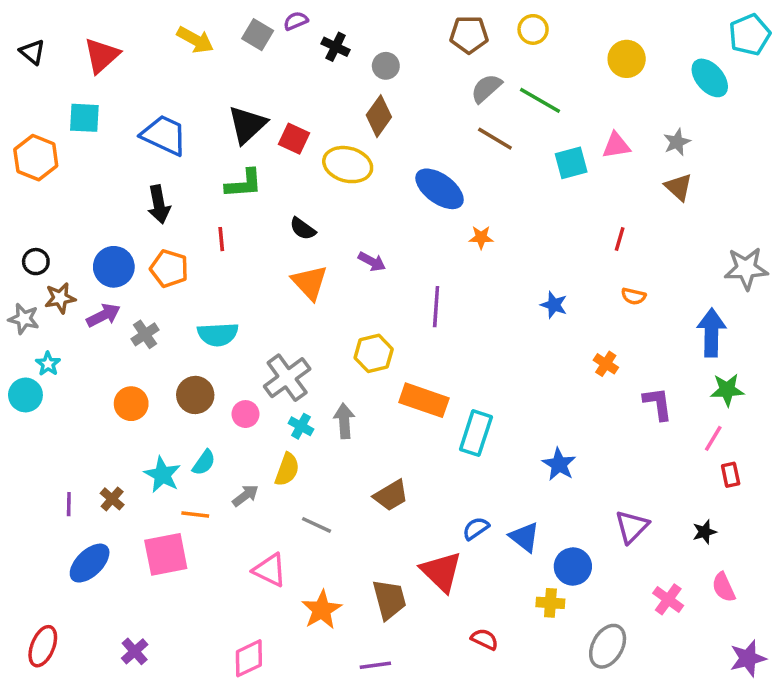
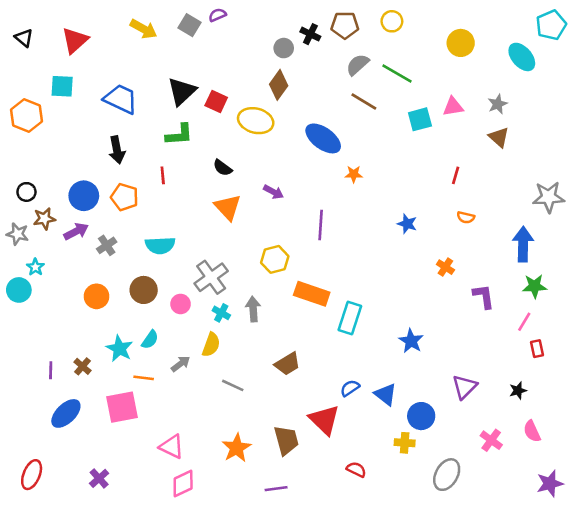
black cross: (336, 47) -> (310, 34), moved
pink triangle: (270, 570) -> (172, 447), moved

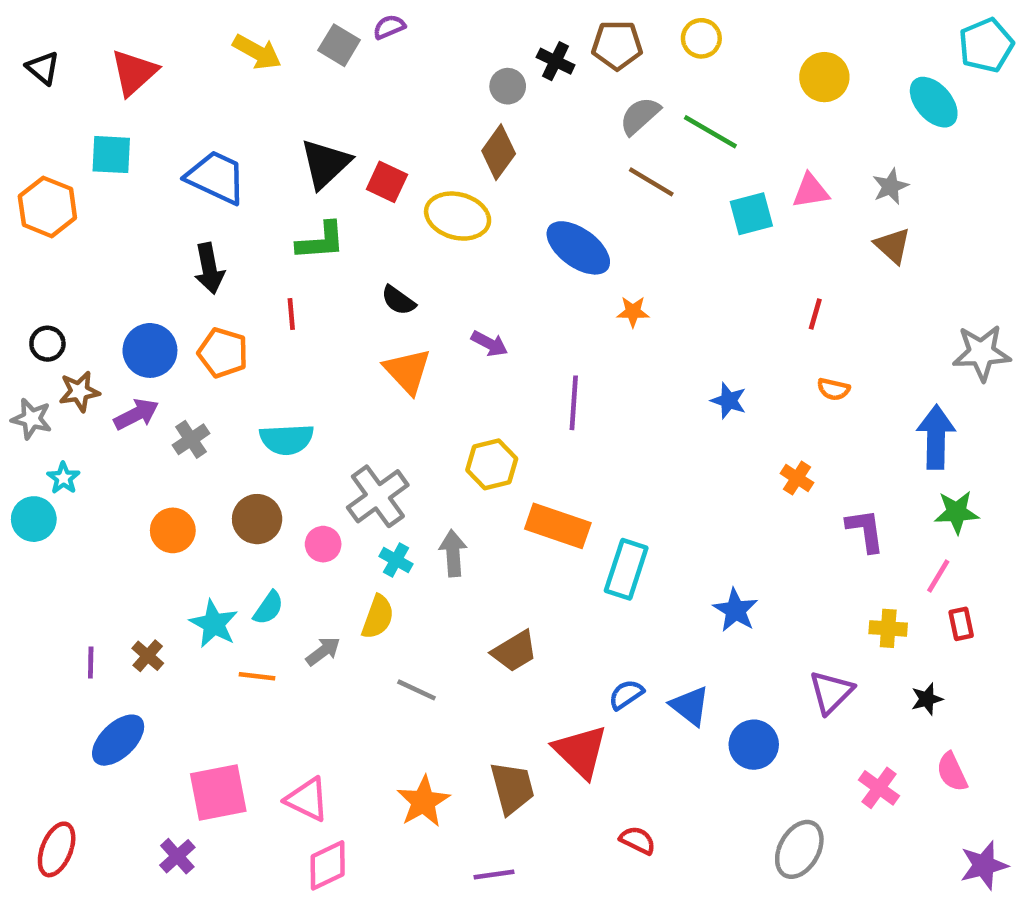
pink square: (122, 407) -> (218, 792), moved
yellow cross: (405, 443) -> (888, 628), moved

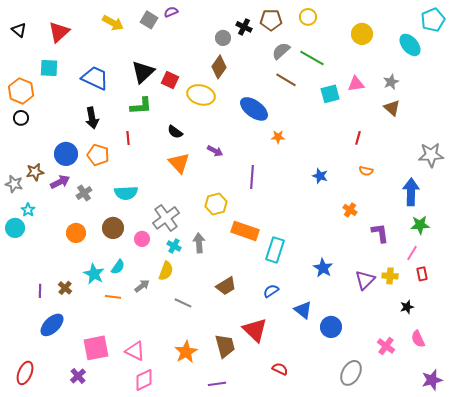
black circle: (47, 344) -> (21, 118), moved
purple triangle: (831, 692) -> (365, 280), moved
blue semicircle: (626, 694) -> (271, 291), moved

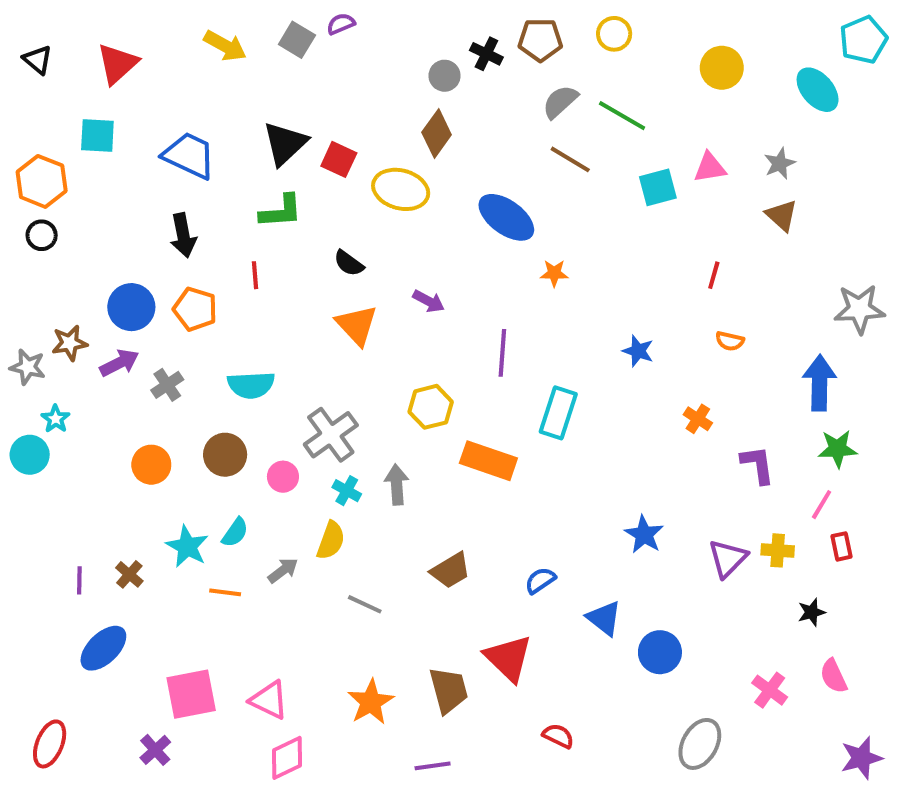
cyan rectangle: (275, 250) -> (558, 413), moved

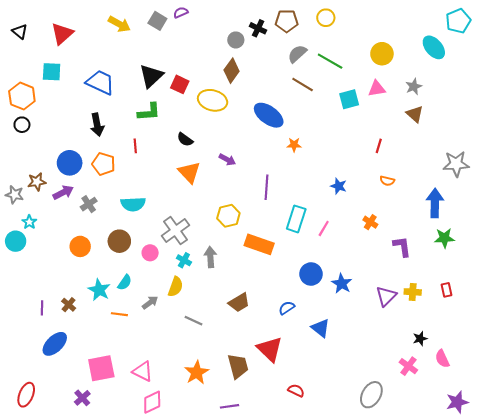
yellow circle: (722, 68) -> (382, 54), moved
pink line: (822, 505) -> (324, 228), moved
black star: (812, 612) -> (420, 339), moved
blue circle: (660, 652) -> (311, 274), moved

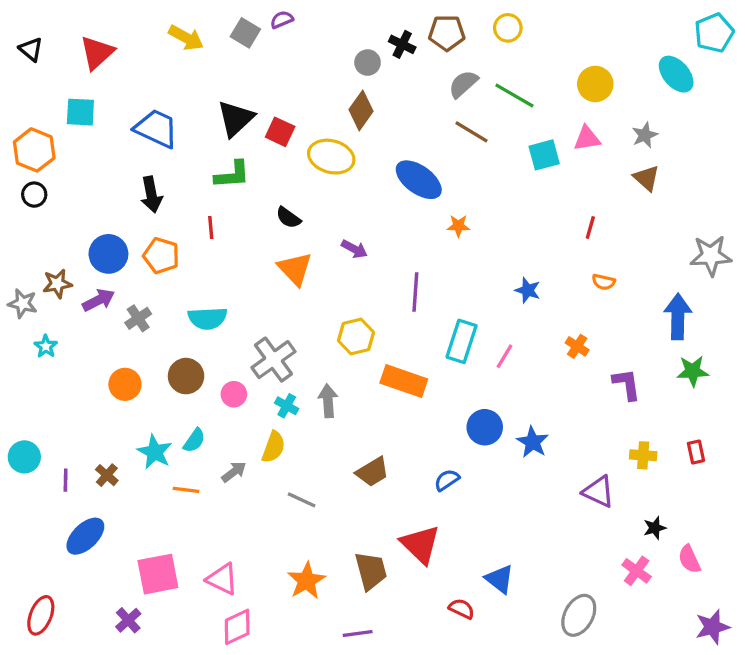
cyan circle: (16, 241) -> (24, 457), moved
purple triangle: (386, 296) -> (599, 492), moved, turned -50
blue triangle: (321, 328) -> (500, 579), moved

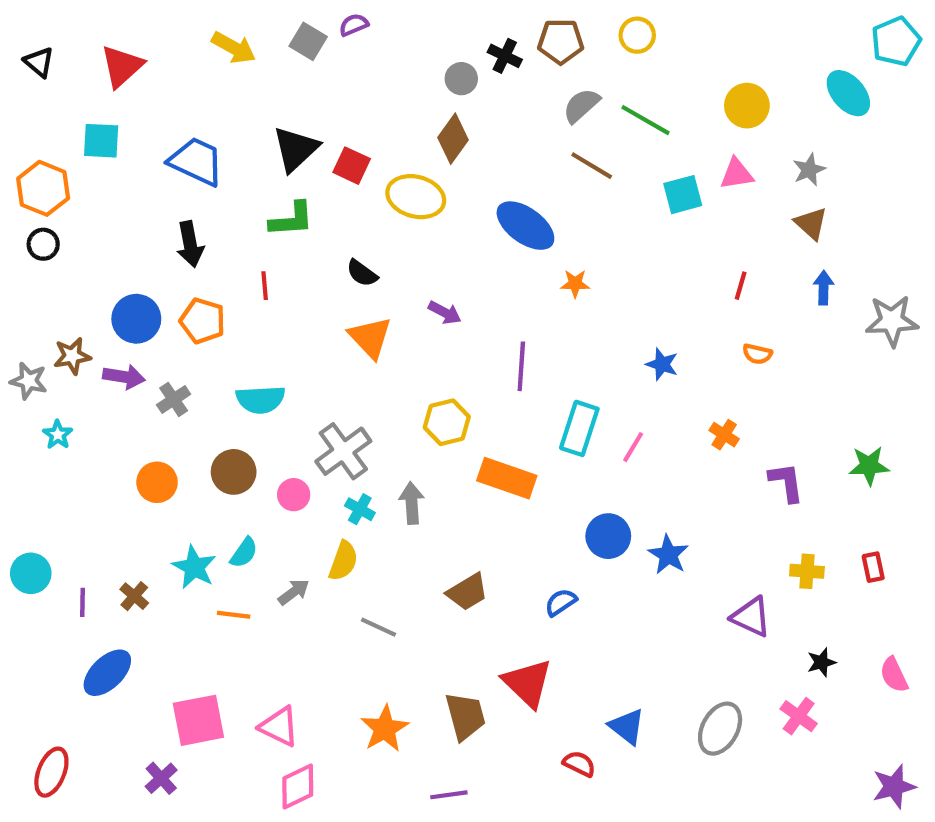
purple arrow: (99, 300) -> (124, 377), turned 36
blue arrow: (678, 317) -> (824, 288), moved, size x0.6
pink semicircle: (689, 559) -> (894, 675), moved
gray ellipse: (579, 615) -> (720, 729), moved

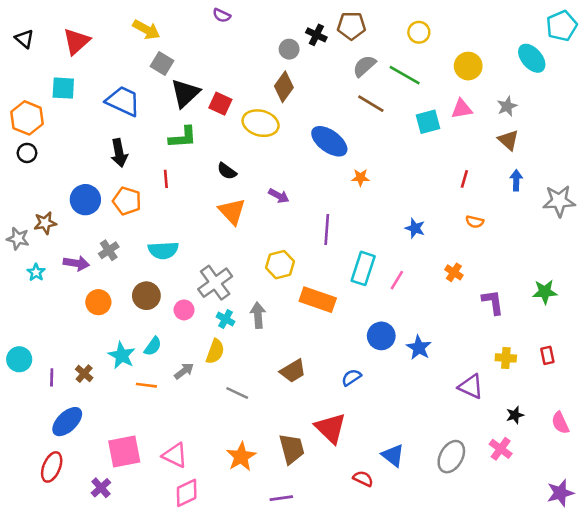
purple semicircle: (354, 25) -> (222, 15), turned -132
yellow circle: (637, 35) -> (419, 32), moved
gray square: (308, 41) -> (162, 63), moved
purple arrow: (124, 377) -> (76, 263), moved
red ellipse: (51, 772) -> (52, 467), moved

